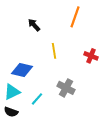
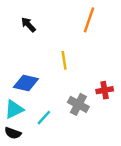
black arrow: (34, 25) -> (28, 25), moved
red cross: (91, 56) -> (105, 90), moved, turned -32

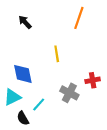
blue diamond: (26, 83) -> (23, 74), turned 65
black semicircle: (13, 133) -> (23, 118), moved, turned 40

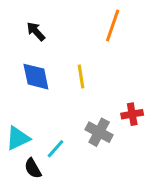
blue diamond: (23, 74) -> (36, 77), moved

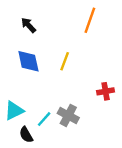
yellow line: (81, 77) -> (65, 61), turned 30
gray cross: (99, 132) -> (68, 115), moved

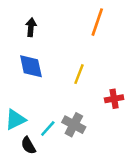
black arrow: (28, 25) -> (31, 27), turned 49
yellow line: (65, 61) -> (79, 74), moved

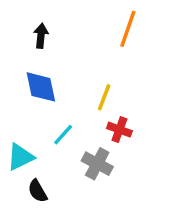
red cross: (114, 99) -> (119, 130), moved, turned 30
cyan line: (48, 129) -> (63, 135), moved

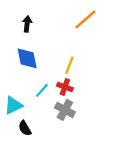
orange line: (128, 29) -> (85, 19), turned 30
red cross: (119, 130) -> (65, 87), moved

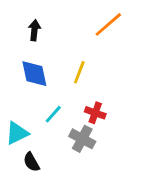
yellow line: (69, 65) -> (79, 72), moved
red cross: (65, 87) -> (95, 113), moved

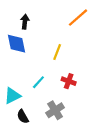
blue diamond: (34, 74) -> (17, 44), moved
gray cross: (82, 139) -> (55, 110), moved, turned 30

